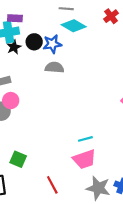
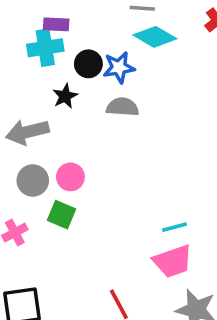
black star: (14, 47) -> (65, 96), moved
pink circle: (11, 101) -> (70, 177), moved
green square: (18, 159) -> (61, 215), moved

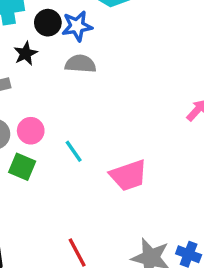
cyan line: (175, 227) -> (74, 151), moved, turned 70
pink trapezoid: (173, 261) -> (128, 175), moved

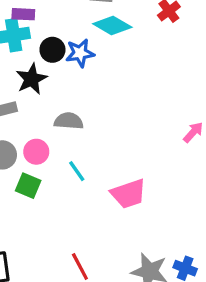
black star: (26, 54) -> (31, 79), size x1.4
gray semicircle: (80, 64) -> (69, 121), moved

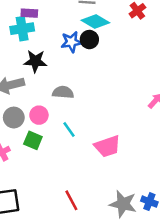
black circle: (52, 50) -> (89, 40), moved
black star: (31, 79) -> (35, 61), turned 30

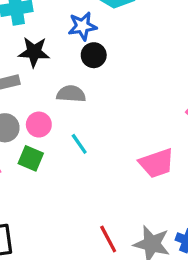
black circle: (89, 40) -> (94, 55), moved
pink trapezoid: (107, 146) -> (157, 163), moved
red line: (71, 200) -> (108, 239), moved

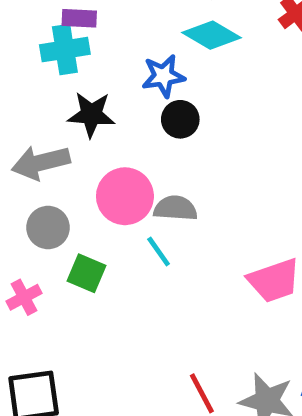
gray semicircle: (71, 94) -> (175, 208), moved
pink circle: (39, 125) -> (125, 196), moved, size x1.5

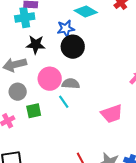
black circle: (180, 119) -> (73, 47), size x1.5
green square: (86, 273) -> (34, 111), turned -35

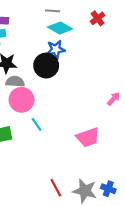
blue star: (66, 29) -> (56, 49), moved
gray semicircle: (71, 84) -> (15, 82), moved

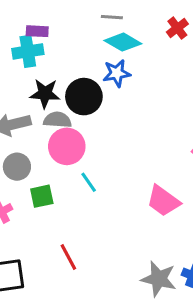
black circle: (46, 66) -> (84, 97), moved
pink trapezoid: (88, 137) -> (163, 201), turned 55
red line: (56, 188) -> (68, 257), moved

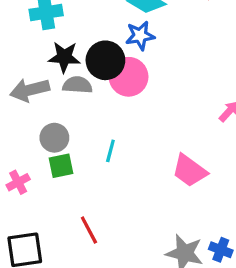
pink circle: (67, 146) -> (129, 77), moved
gray circle: (17, 167) -> (54, 138), moved
cyan line: (89, 182) -> (110, 151), turned 50

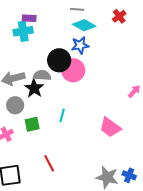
black star: (64, 57) -> (34, 88), moved, turned 30
gray circle: (54, 138) -> (15, 105), moved

